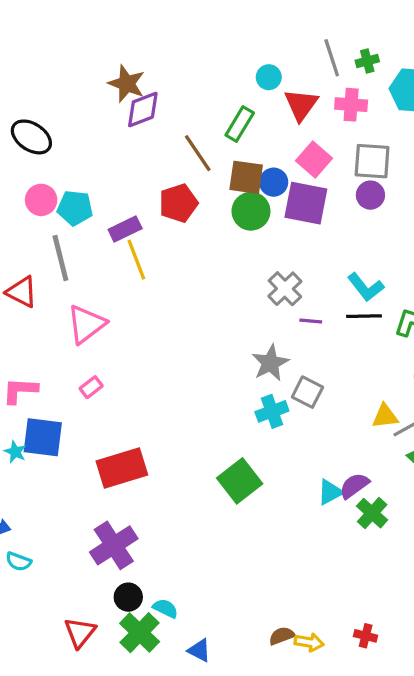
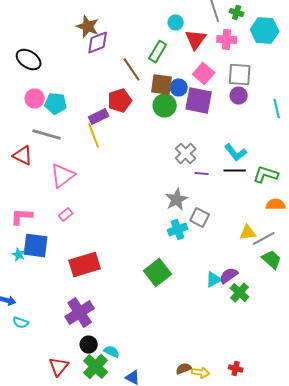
green cross: (367, 61) -> (237, 12), turned 32
purple rectangle: (125, 229) -> (99, 116), moved
gray line: (60, 258) -> (47, 134), turned -60

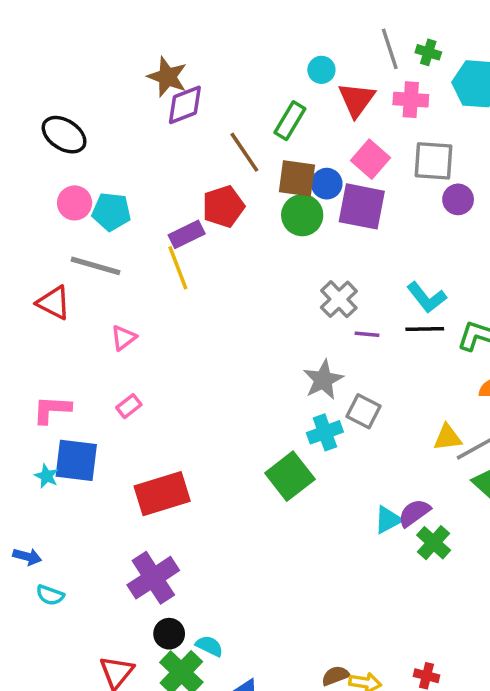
purple circle: (239, 96) -> (458, 199), moved
pink triangle: (63, 176) -> (124, 338), size x0.6
green square: (158, 272) -> (290, 476), moved

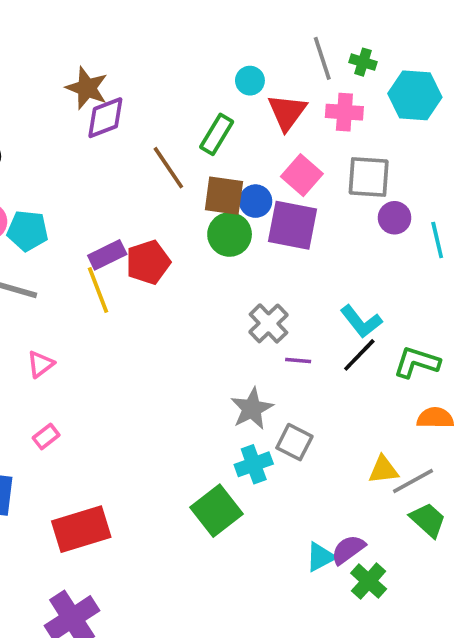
red pentagon: (223, 206) -> (148, 262), moved
black line: (425, 329) -> (359, 355), turned -45

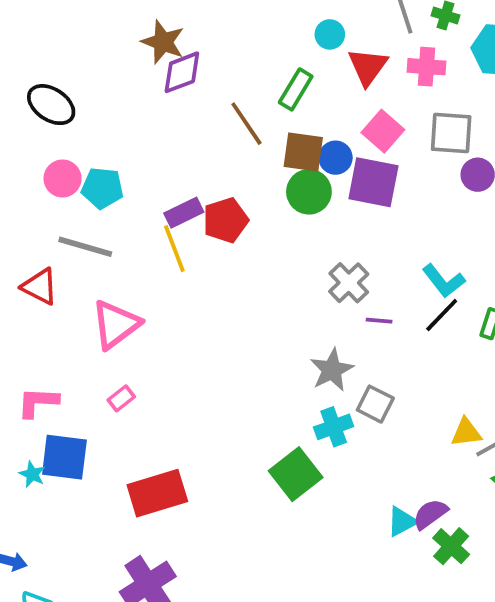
pink triangle: (40, 364) -> (116, 324), size x1.8

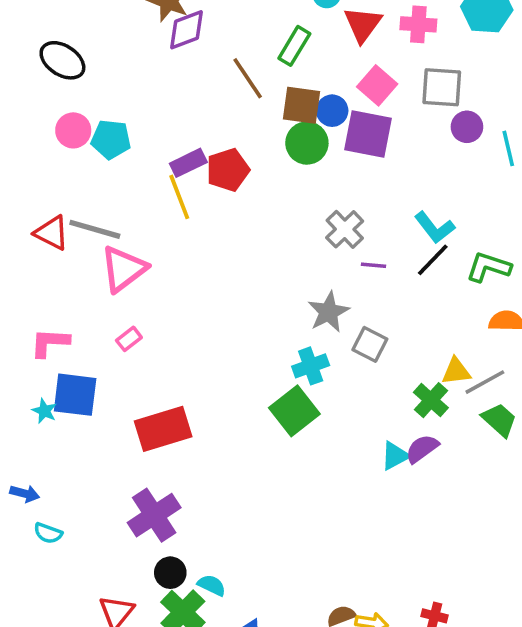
gray line: (85, 247) -> (95, 229), moved
cyan cross: (334, 427) -> (311, 366), moved
green cross: (451, 546) -> (431, 400), moved

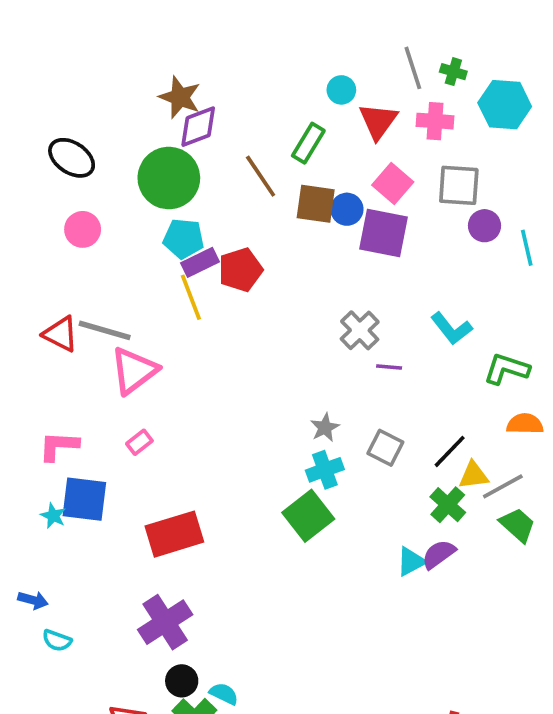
cyan pentagon: (111, 139) -> (184, 239), moved
green circle: (307, 143) -> (169, 178), moved, size x1.4
black line: (433, 260) -> (450, 451), moved
gray star: (329, 312) -> (325, 428), moved, size x0.7

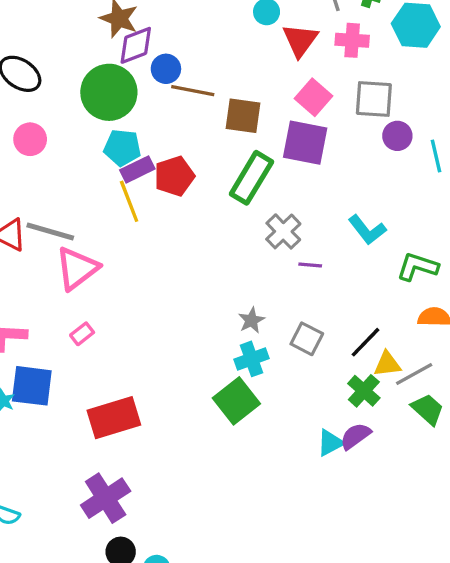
green rectangle: (308, 143) -> (251, 178), moved, size x1.4
brown line: (261, 176) -> (193, 91), turned -45
blue circle: (347, 209) -> (166, 69), moved

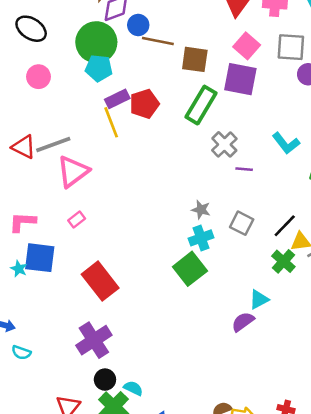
cyan pentagon: (122, 148) -> (99, 68), moved
gray line: (50, 231) -> (53, 144), turned -36
gray star: (251, 320) -> (201, 210), turned -30
red rectangle: (114, 418) -> (100, 281), turned 69
purple semicircle: (355, 436) -> (243, 322), moved

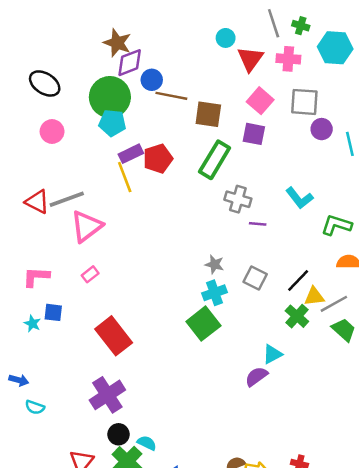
purple square: (240, 79) -> (254, 134), size x0.7
gray cross: (224, 144) -> (238, 199), turned -30
blue square: (40, 258) -> (53, 312), size x0.6

